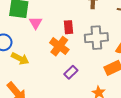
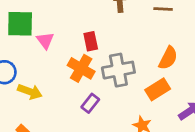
gray cross: (96, 38) -> (118, 70), moved
purple rectangle: (71, 72) -> (90, 103), moved

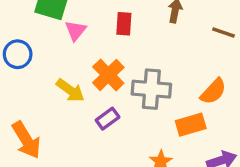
red rectangle: (91, 41) -> (124, 24), moved
yellow arrow: (30, 92) -> (70, 90), moved

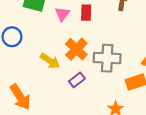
pink triangle: (76, 31) -> (62, 14), moved

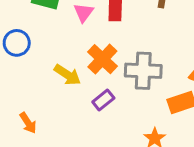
orange arrow: (20, 97) -> (28, 123), size x0.6

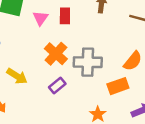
yellow arrow: (67, 75) -> (17, 76), moved

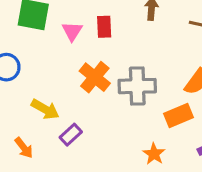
purple rectangle: (57, 85) -> (71, 135), moved

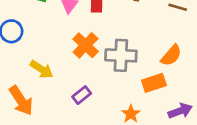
purple rectangle: (71, 135) -> (82, 95), moved
orange arrow: (24, 148) -> (21, 101), size x1.6

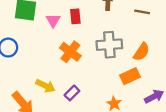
gray cross: (121, 55) -> (109, 45), moved
yellow arrow: (42, 69) -> (45, 86), moved

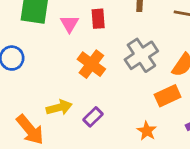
gray cross: (109, 45) -> (141, 55), turned -30
yellow arrow: (45, 86) -> (59, 108), turned -42

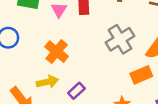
orange cross: (91, 64) -> (57, 52), moved

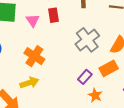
purple rectangle: (76, 91) -> (85, 77), moved

